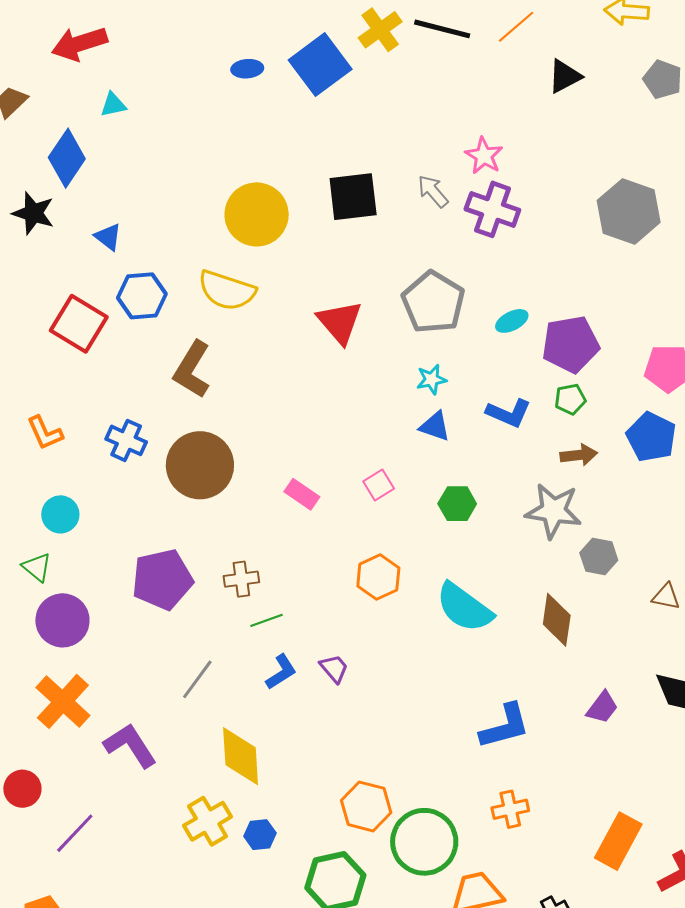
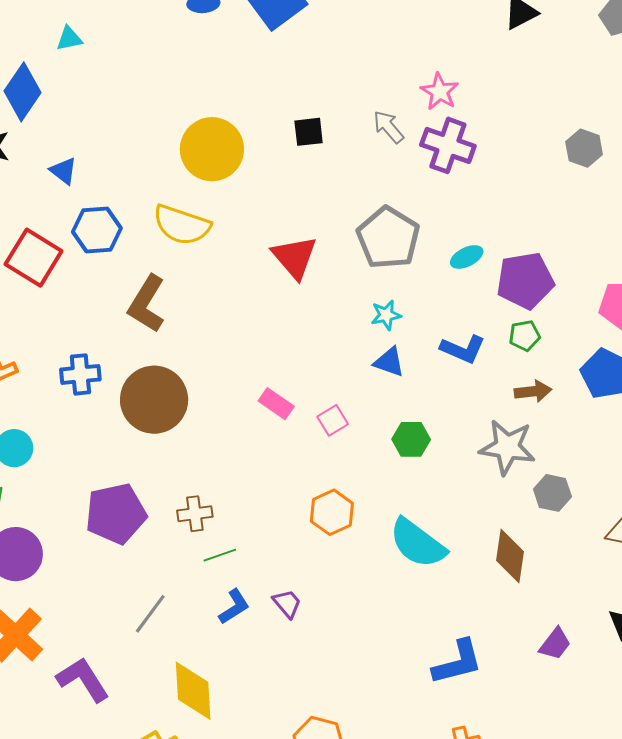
black square: (353, 197) -> (309, 132), size x0.6
gray hexagon: (629, 211) -> (584, 148), size x0.6
blue cross: (126, 440) -> (80, 374), turned -30
pink rectangle: (302, 494) -> (276, 404), moved

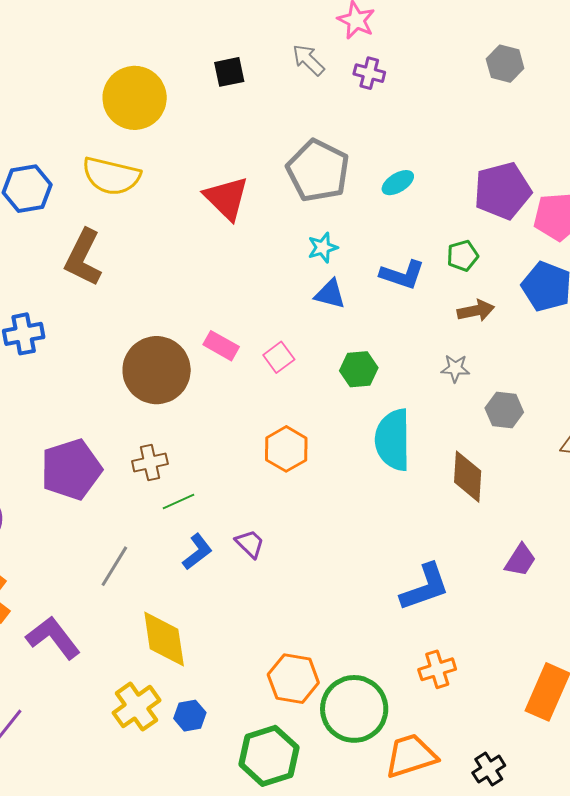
purple cross: (448, 145) -> (369, 73), size x0.6
purple pentagon: (525, 281) -> (502, 191), moved
brown circle: (154, 400) -> (157, 370), moved
gray star: (507, 447) -> (455, 368), size x0.5
cyan semicircle: (418, 543) -> (393, 440), moved, turned 58

